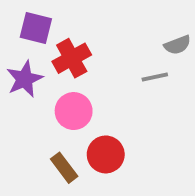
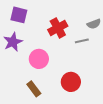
red cross: (72, 58) -> (58, 28), moved
red circle: (106, 154) -> (71, 82), moved

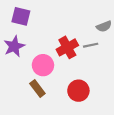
red cross: (58, 28) -> (67, 47), moved
brown rectangle: (34, 89) -> (37, 88), moved

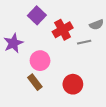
purple square: (21, 16) -> (37, 15), moved, turned 30
red cross: (67, 47) -> (63, 30), moved

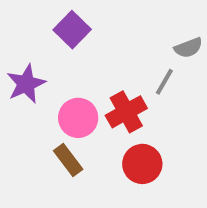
red cross: (63, 30) -> (126, 112), moved
gray line: (84, 42) -> (164, 82), turned -48

